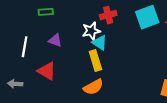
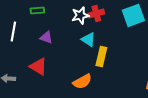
white star: (91, 31) -> (80, 15), moved
white line: (25, 47) -> (13, 31), moved
yellow rectangle: (95, 60) -> (101, 56), moved, turned 30

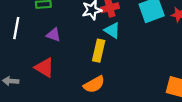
cyan triangle: (88, 39) -> (112, 30), moved
yellow rectangle: (101, 56) -> (99, 51), moved

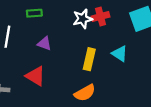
cyan triangle: (112, 30) -> (120, 54), moved

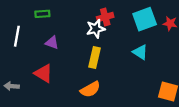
white star: (83, 19) -> (96, 29), moved
cyan triangle: (120, 54) -> (140, 52), moved

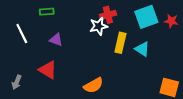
white line: (17, 36) -> (22, 33), turned -36
yellow rectangle: (95, 57) -> (120, 43), moved
gray arrow: (12, 86) -> (17, 82), turned -72

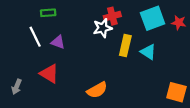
white line: (22, 33) -> (35, 37), moved

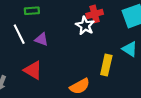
white star: (103, 28) -> (85, 26), turned -30
yellow rectangle: (125, 45) -> (106, 65), moved

